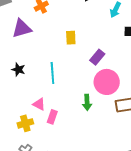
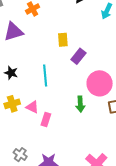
purple rectangle: (97, 57) -> (78, 56), moved
yellow cross: (25, 123) -> (12, 104), moved

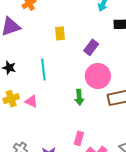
purple rectangle: (78, 56) -> (91, 47), moved
pink rectangle: (46, 120) -> (79, 138), moved

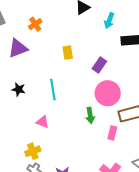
yellow cross: (11, 99) -> (33, 151), moved
pink rectangle: (79, 138) -> (112, 133), moved

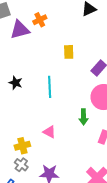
purple triangle: (18, 48) -> (20, 30), moved
pink triangle: (43, 122) -> (49, 132), moved

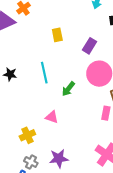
green arrow: (84, 117) -> (68, 89), moved, turned 49
gray cross: (21, 165) -> (31, 162), moved

